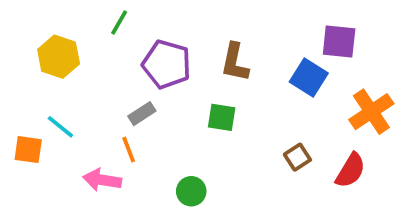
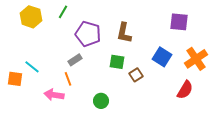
yellow hexagon: (59, 57) -> (31, 17), moved
blue square: (309, 78) -> (162, 57), moved
brown square: (297, 157) -> (136, 75), moved

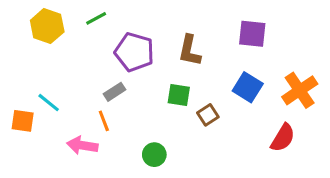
green line: (63, 12) -> (96, 18), turned 32
purple square: (179, 22) -> (252, 34), moved

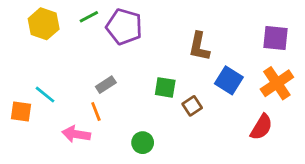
purple square: (252, 34) -> (276, 38), moved
brown L-shape: (189, 51) -> (199, 46), moved
purple pentagon: (134, 52) -> (124, 27), moved

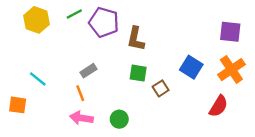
brown L-shape: (199, 46) -> (136, 39), moved
orange square: (21, 111) -> (18, 105), moved
pink arrow: (76, 134) -> (81, 118), moved

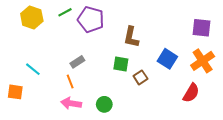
brown L-shape: (136, 39) -> (131, 37), moved

